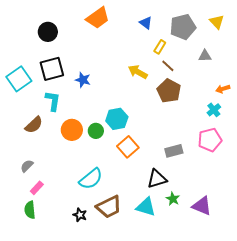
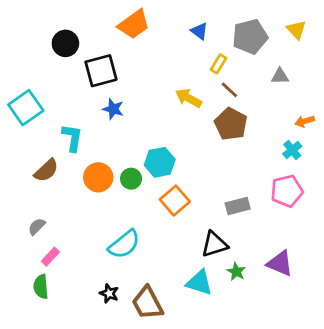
black square: (52, 69) -> (101, 71), moved
purple triangle: (202, 206) -> (280, 263), moved
brown trapezoid: (109, 207) -> (147, 303), moved, turned 88

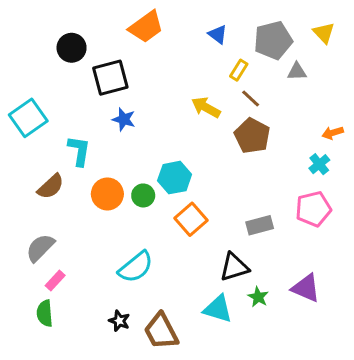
gray triangle: (280, 76) -> (297, 72), moved
gray semicircle: (37, 226) -> (40, 248), size x1.5

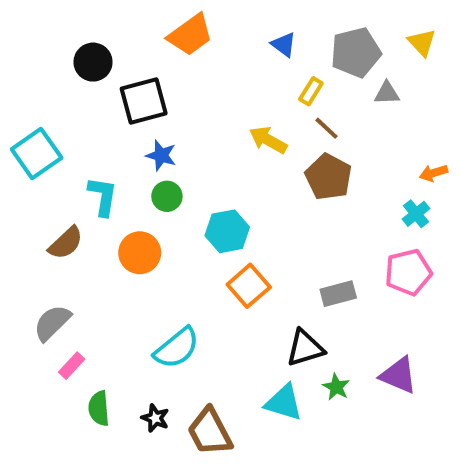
green circle: (143, 195) -> (167, 196), moved
green semicircle: (45, 313) -> (99, 408), moved

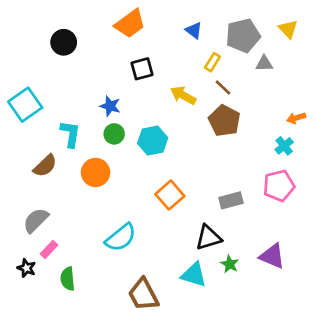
black square: (144, 101) -> (142, 69), moved, size x0.7
cyan hexagon: (227, 231) -> (153, 141), moved
black star: (155, 418) -> (26, 268), moved

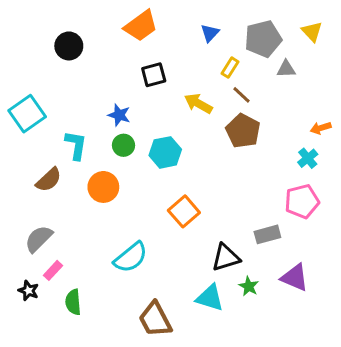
blue triangle: (194, 30) -> (210, 33), turned 36
gray rectangle: (231, 200) -> (267, 234), moved

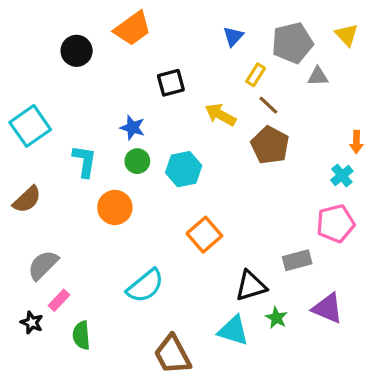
orange trapezoid: (141, 26) -> (132, 28), moved
orange arrow: (321, 128) -> (356, 142), turned -72
brown semicircle: (49, 180) -> (27, 199), moved

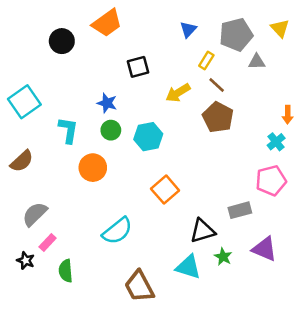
yellow arrow: (220, 115) -> (178, 93), turned -60

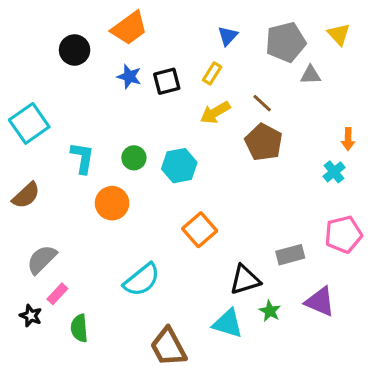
yellow rectangle: (206, 60) -> (212, 73), moved
blue star: (107, 103) -> (129, 77), moved
pink pentagon: (271, 181) -> (343, 234), moved

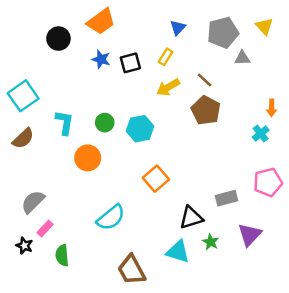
brown semicircle: (26, 195) -> (23, 138), moved
purple triangle: (320, 302) -> (250, 235), turned 50

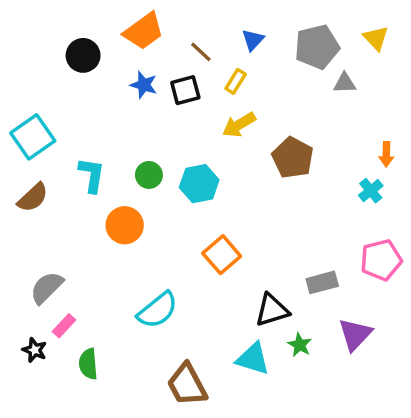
brown line: (205, 80) -> (201, 52), moved

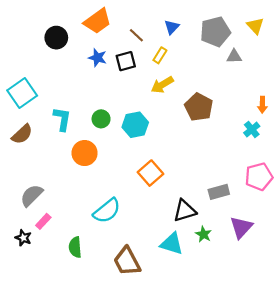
green semicircle: (88, 364) -> (75, 247), moved

